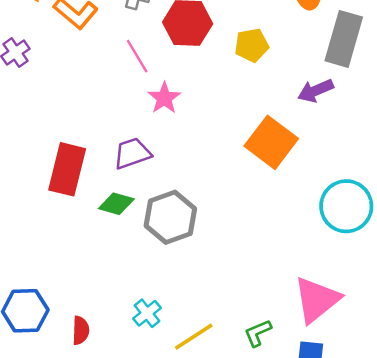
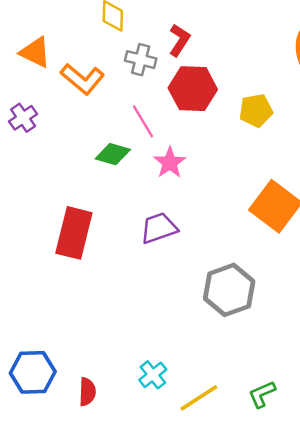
purple trapezoid: (132, 153) -> (159, 228), moved
green diamond: (116, 204) -> (113, 154), moved
gray hexagon: (170, 217) -> (229, 290), moved

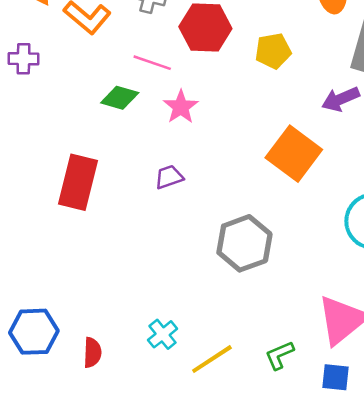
purple cross: (23, 118) -> (23, 59), turned 36
pink line: (143, 121) -> (152, 63), turned -40
purple trapezoid: (159, 228) -> (169, 177), size x0.7

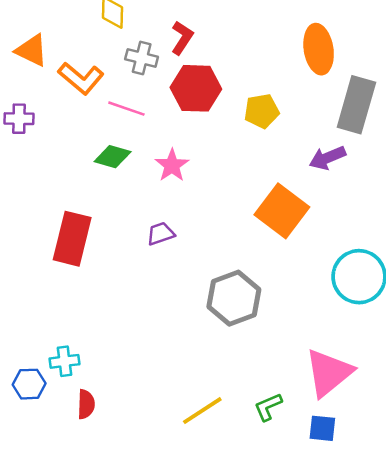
pink line: (152, 63) -> (126, 109), moved
blue hexagon: (34, 332) -> (29, 384), size x0.7
cyan cross: (163, 334) -> (65, 361), moved, turned 32

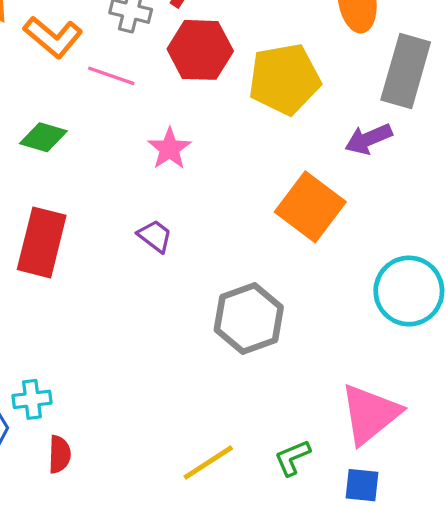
yellow pentagon: (262, 111) -> (284, 79), size x1.6
green diamond: (113, 157) -> (43, 137), moved
purple trapezoid: (161, 234) -> (155, 236), turned 56

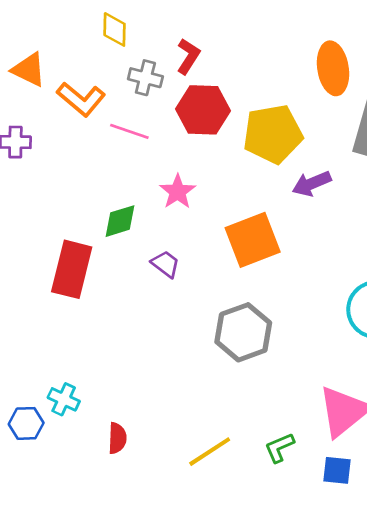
green diamond: (43, 137) -> (120, 221), moved, turned -33
purple arrow: (368, 139) -> (312, 184), moved
orange square: (310, 207) -> (253, 240), moved, turned 32
cyan cross: (32, 399) -> (64, 399), turned 32
red semicircle: (59, 454) -> (117, 438), moved

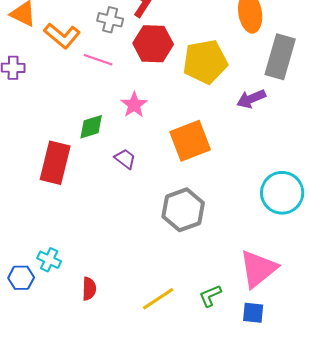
purple arrow: (312, 184) -> (251, 99), moved

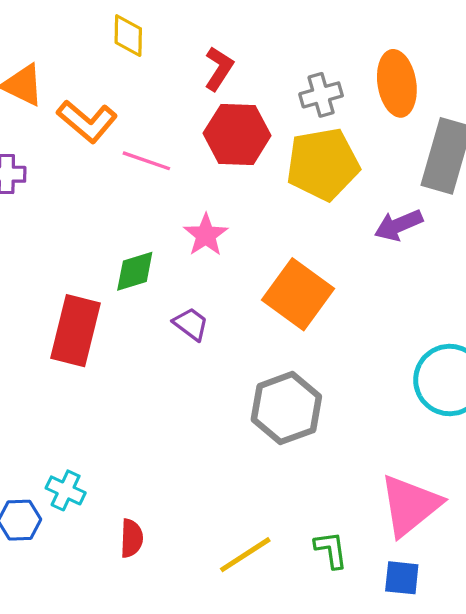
gray cross: (110, 20) -> (321, 95), moved, turned -30
orange square: (190, 141) -> (298, 294), turned -33
green L-shape: (210, 296) -> (331, 550), turned 105

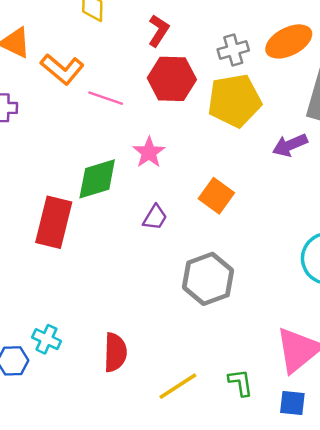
orange ellipse: (397, 83) -> (289, 41), turned 72
green diamond: (135, 271) -> (97, 179), size x1.4
orange square: (298, 294) -> (216, 196), size x0.7
purple trapezoid: (191, 324) -> (155, 217), moved, turned 84
red semicircle: (132, 538) -> (115, 352), moved, size x1.4

